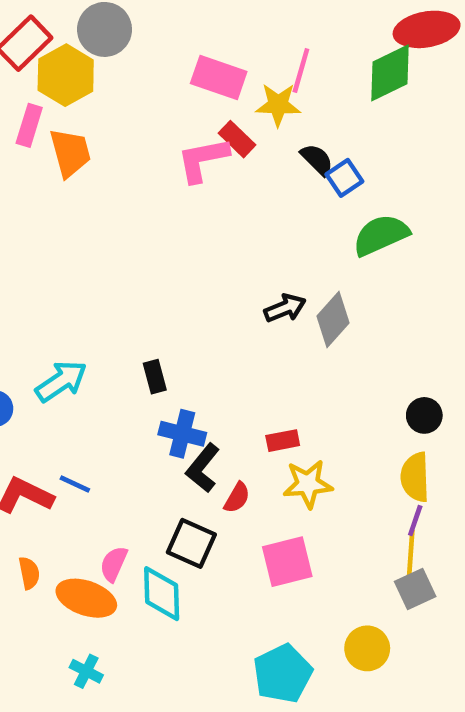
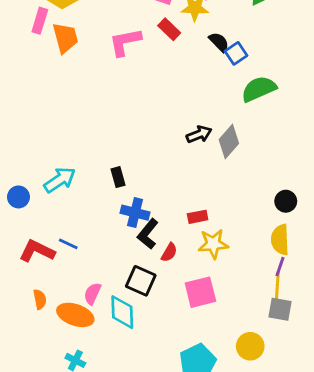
pink L-shape: (203, 160) -> (125, 42), moved
gray square: (415, 589) -> (280, 309), turned 35

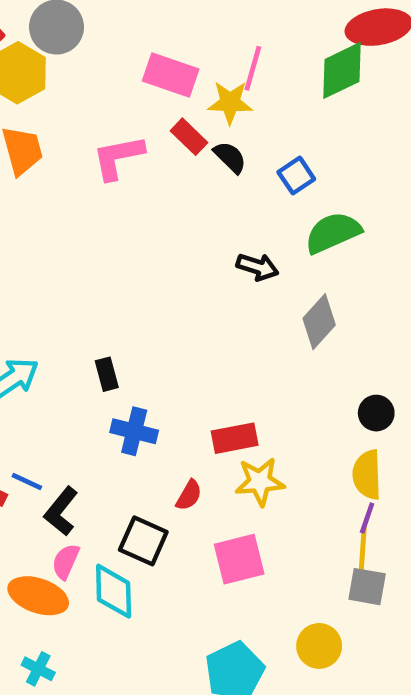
black semicircle: (219, 42) -> (230, 157), moved
black arrow: (199, 134) -> (257, 267), moved, turned 40
gray diamond: (229, 142) -> (319, 322), moved
red rectangle: (198, 217) -> (235, 438), size x1.4
black L-shape: (148, 234) -> (61, 511), moved

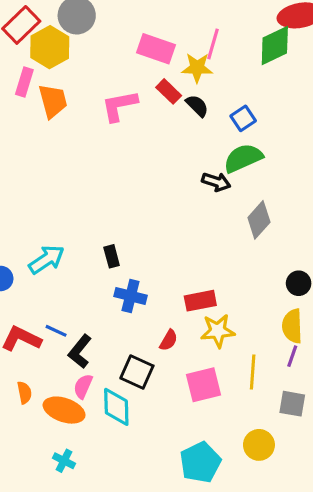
green semicircle: (333, 233) -> (243, 158), moved
yellow line: (363, 552) -> (253, 372), moved

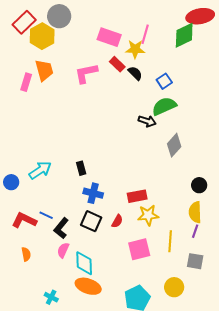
pink rectangle: (24, 82) -> (26, 82), moved
black square: (137, 372) -> (91, 221), moved
orange ellipse: (64, 410) -> (88, 286), moved

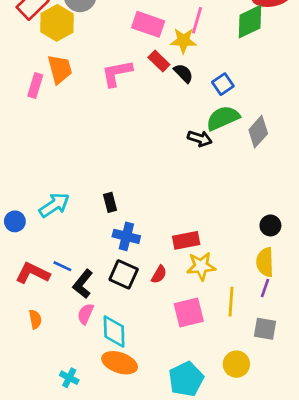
gray diamond: (174, 145) -> (258, 132), moved

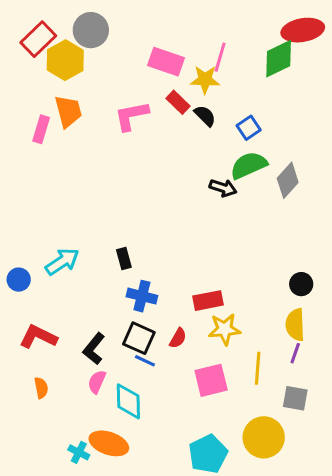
blue line: (62, 266) -> (145, 361), moved
orange ellipse: (120, 363) -> (109, 443), moved
yellow circle: (236, 364) -> (264, 437), size x1.4

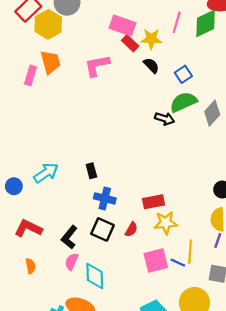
pink line: (220, 57) -> (177, 22), moved
red rectangle: (178, 102) -> (130, 43), moved
blue line: (145, 361) -> (178, 263), moved

